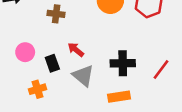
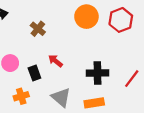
brown cross: (56, 14) -> (38, 29), turned 32
gray triangle: (83, 76) -> (61, 97), moved

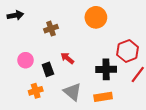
red hexagon: (121, 20) -> (128, 51), moved
brown cross: (38, 29) -> (51, 29), turned 32

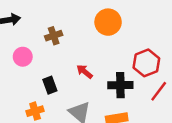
red arrow: (67, 58) -> (85, 72), moved
pink circle: (26, 60) -> (23, 57), moved

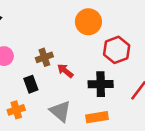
brown cross: (54, 36) -> (44, 57), moved
red hexagon: (146, 63) -> (117, 50), moved

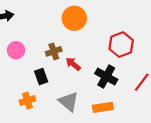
orange circle: (88, 22) -> (74, 18), moved
black cross: (101, 84) -> (106, 77), turned 30

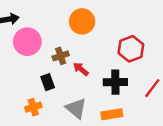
pink circle: (16, 50) -> (27, 42), moved, size x1.5
black cross: (106, 77) -> (115, 82), turned -30

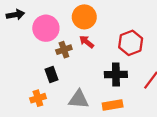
pink circle: (27, 42) -> (46, 28), moved
red arrow: (81, 69) -> (87, 42), moved
gray triangle: (76, 108) -> (79, 99), turned -35

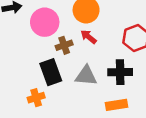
black rectangle: (52, 75) -> (51, 72), size x1.5
gray triangle: (79, 99) -> (86, 76), moved

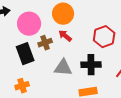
black rectangle: (51, 72) -> (25, 54), moved

